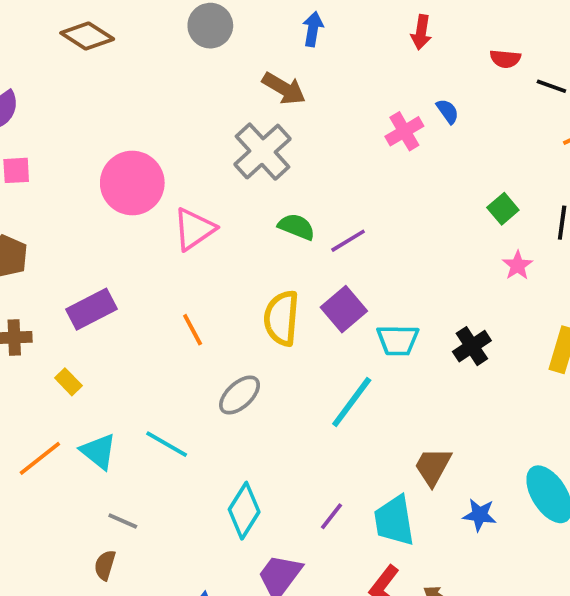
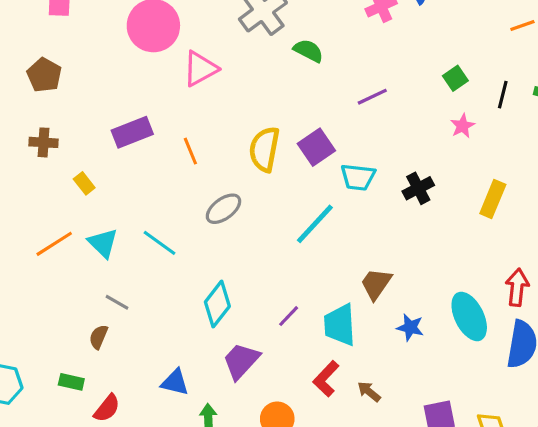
green semicircle: (296, 227) -> (308, 51), moved
purple line: (348, 241) -> (372, 97), moved
purple rectangle: (91, 309) -> (132, 132), moved

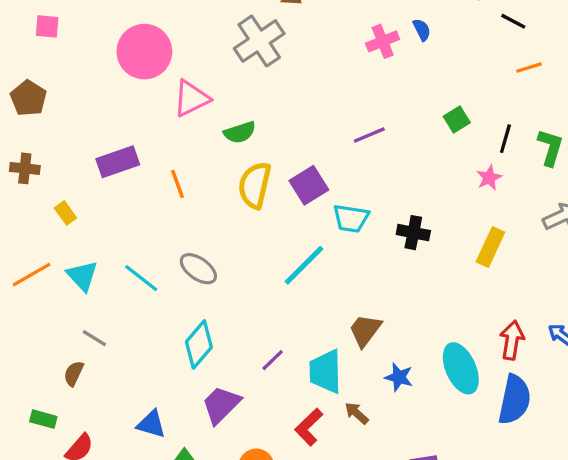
green semicircle: (308, 51) -> (240, 132), moved, turned 132
pink star: (463, 126) -> (489, 178), moved
black cross: (418, 188) -> (413, 233), turned 36
gray ellipse: (223, 209) -> (198, 269), moved, turned 69
brown arrow: (369, 392) -> (357, 413), moved

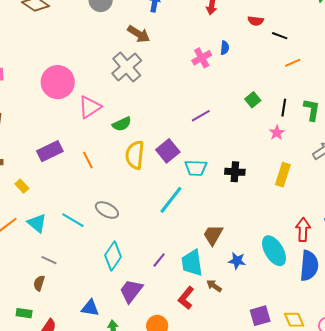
blue semicircle: (422, 30) -> (225, 48), turned 40

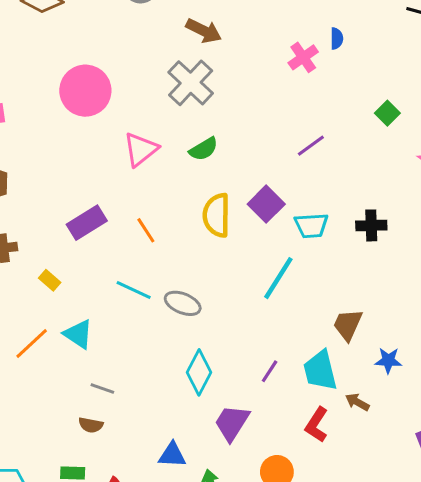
pink circle: (58, 82) -> (85, 91), moved
green semicircle: (122, 124) -> (204, 149), moved
cyan line: (73, 220) -> (134, 290), moved
brown semicircle: (39, 283) -> (91, 425), turned -91

